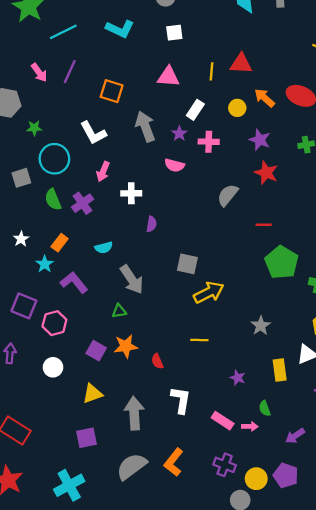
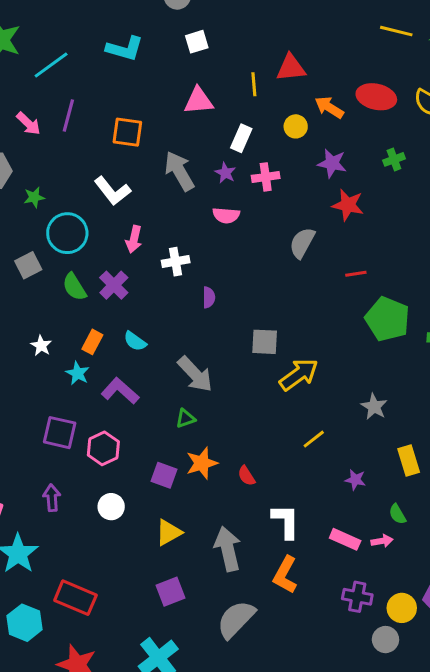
cyan semicircle: (104, 248) -> (135, 341), moved, turned 60
yellow line: (199, 340) -> (314, 439), moved, turned -30
orange L-shape: (174, 462) -> (285, 575), moved

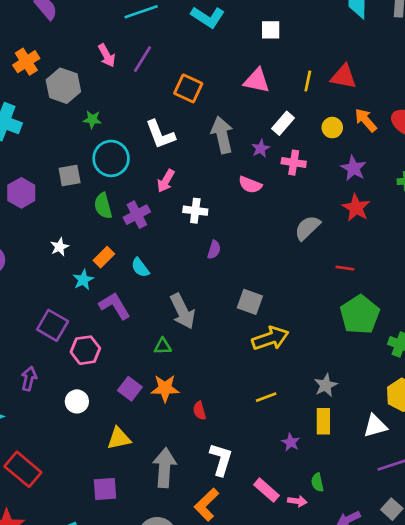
yellow rectangle: (409, 460) -> (323, 421), moved

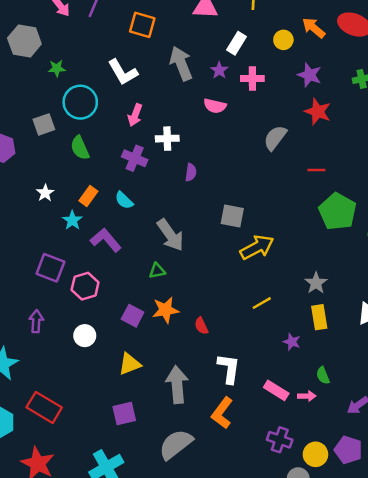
purple cross: (137, 215) -> (135, 158), moved, turned -30

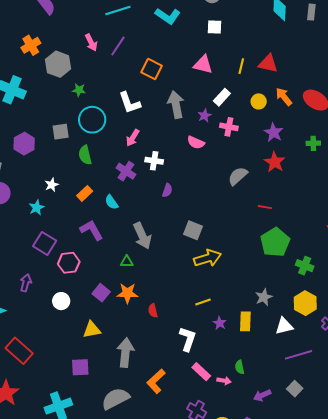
cyan star: (72, 220) -> (37, 208), moved
gray star: (316, 283) -> (264, 297), moved
purple star: (292, 342) -> (220, 323), moved
white L-shape: (229, 368) -> (188, 339), moved

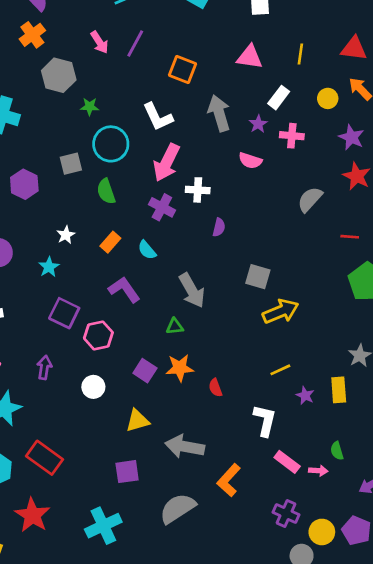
orange cross: (31, 45) -> (32, 35), moved
red triangle: (268, 64) -> (354, 49), moved
pink arrow: (133, 138) -> (167, 163), size x1.6
gray arrow: (125, 353) -> (185, 447), turned -80

